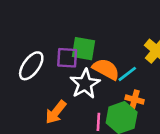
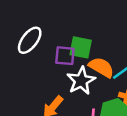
white ellipse: (31, 66) -> (30, 40), moved

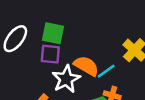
green square: (81, 47) -> (53, 33), moved

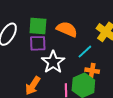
orange semicircle: (86, 66) -> (67, 29), moved

